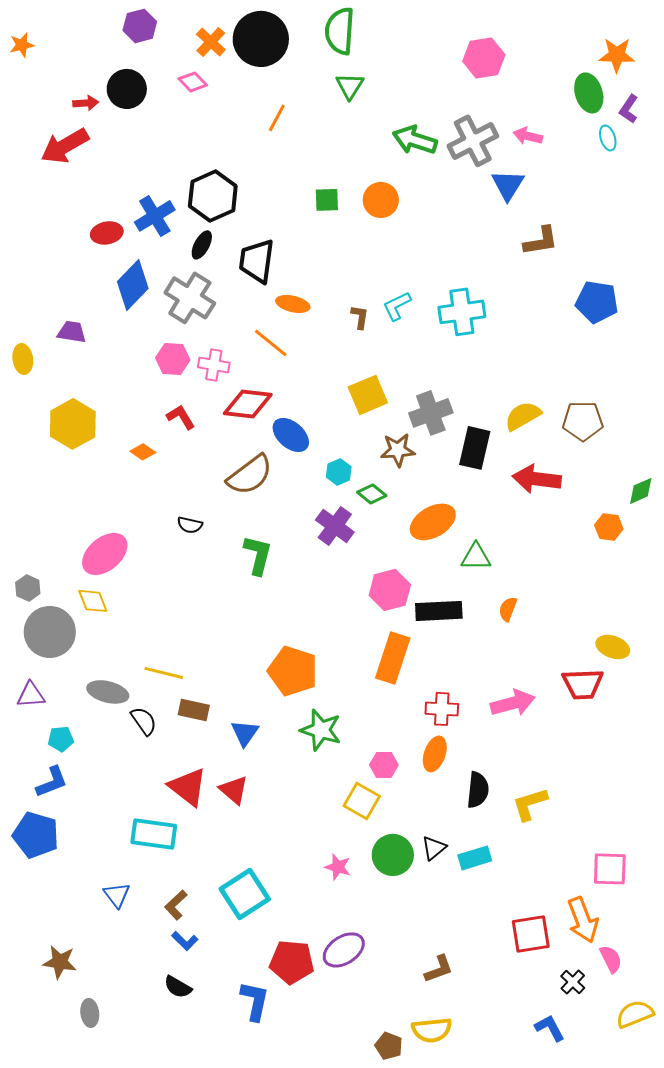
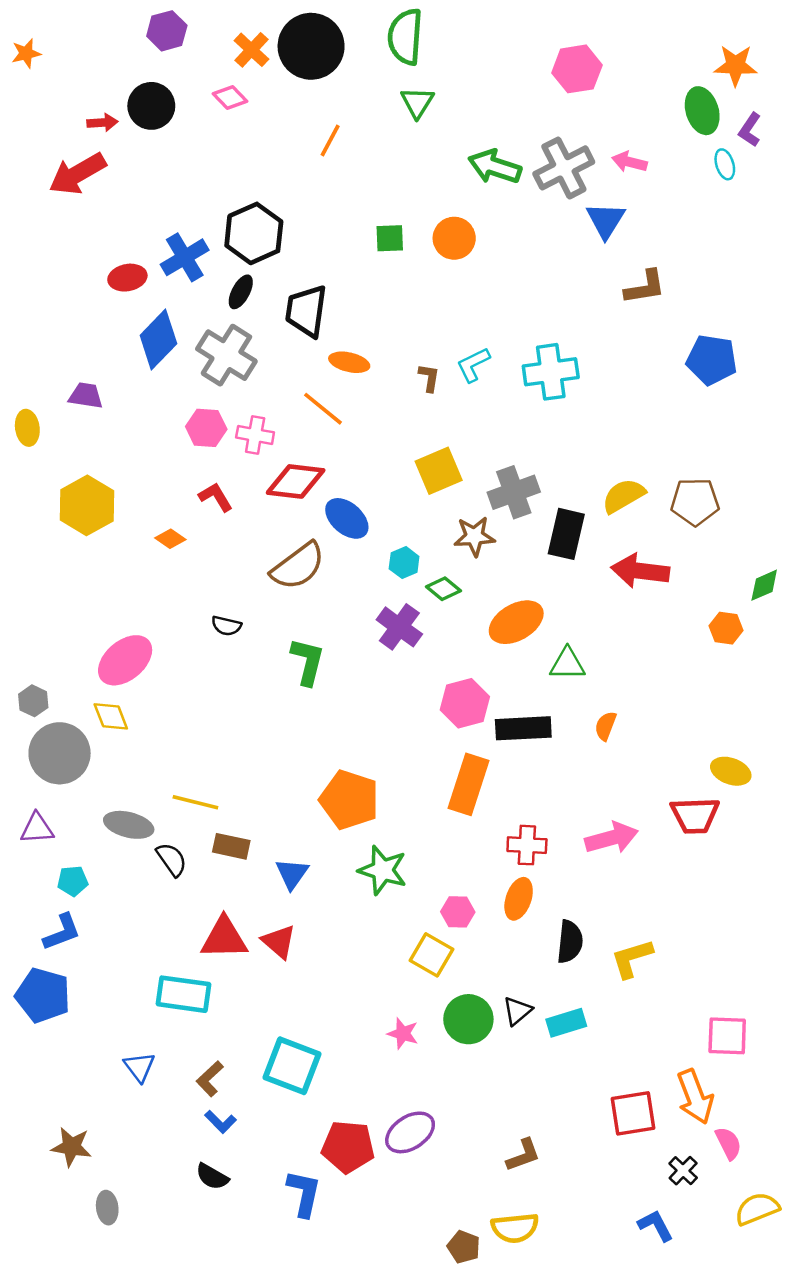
red triangle: (188, 787) -> (224, 938), turned -39
cyan square: (245, 894) -> (292, 1066), turned -36

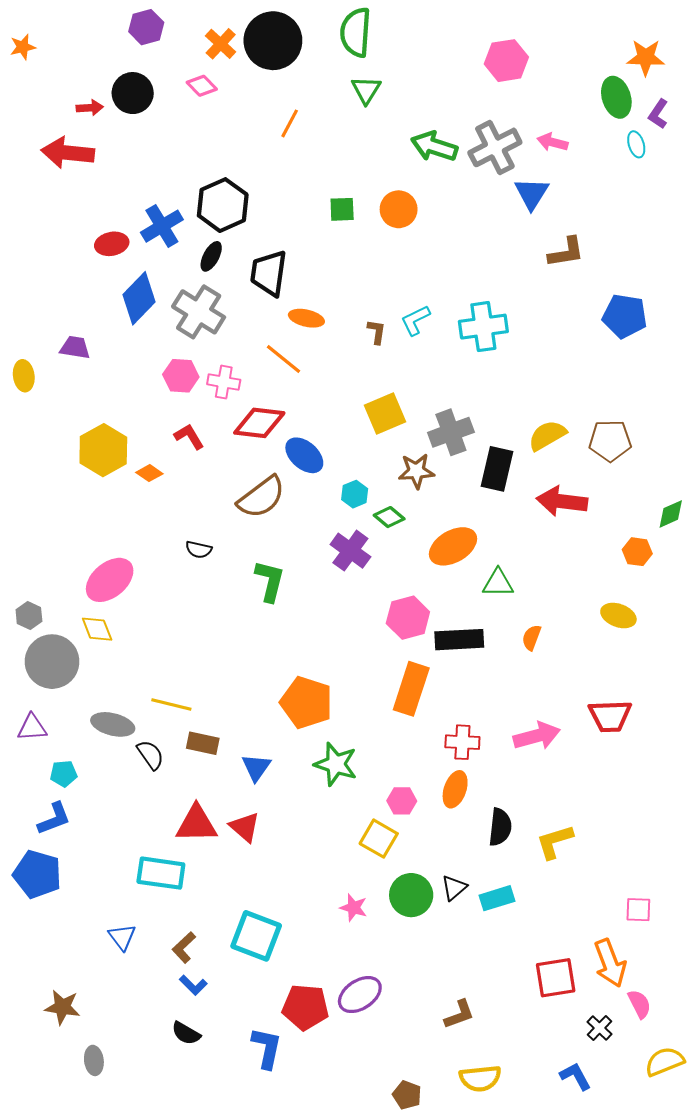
red arrow: (77, 174) -> (68, 153), turned 36
yellow hexagon: (87, 505) -> (103, 450), moved
yellow ellipse: (731, 771) -> (618, 616), moved
pink square: (727, 1036) -> (638, 910), size x0.7
yellow semicircle: (515, 1228) -> (480, 1078), moved

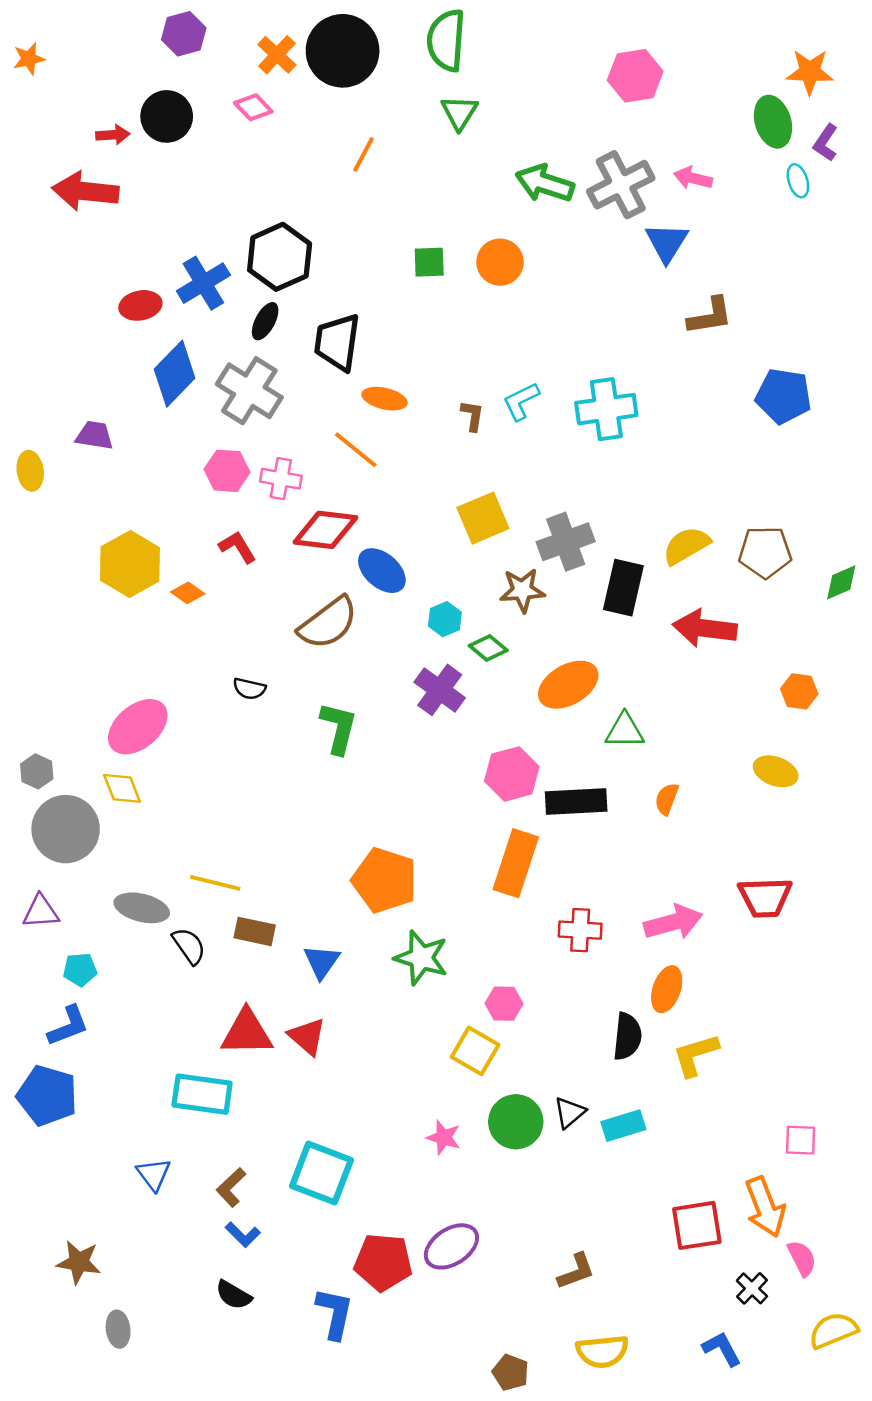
green diamond: (671, 514) -> (841, 582), moved
orange ellipse: (455, 789) -> (667, 989), moved

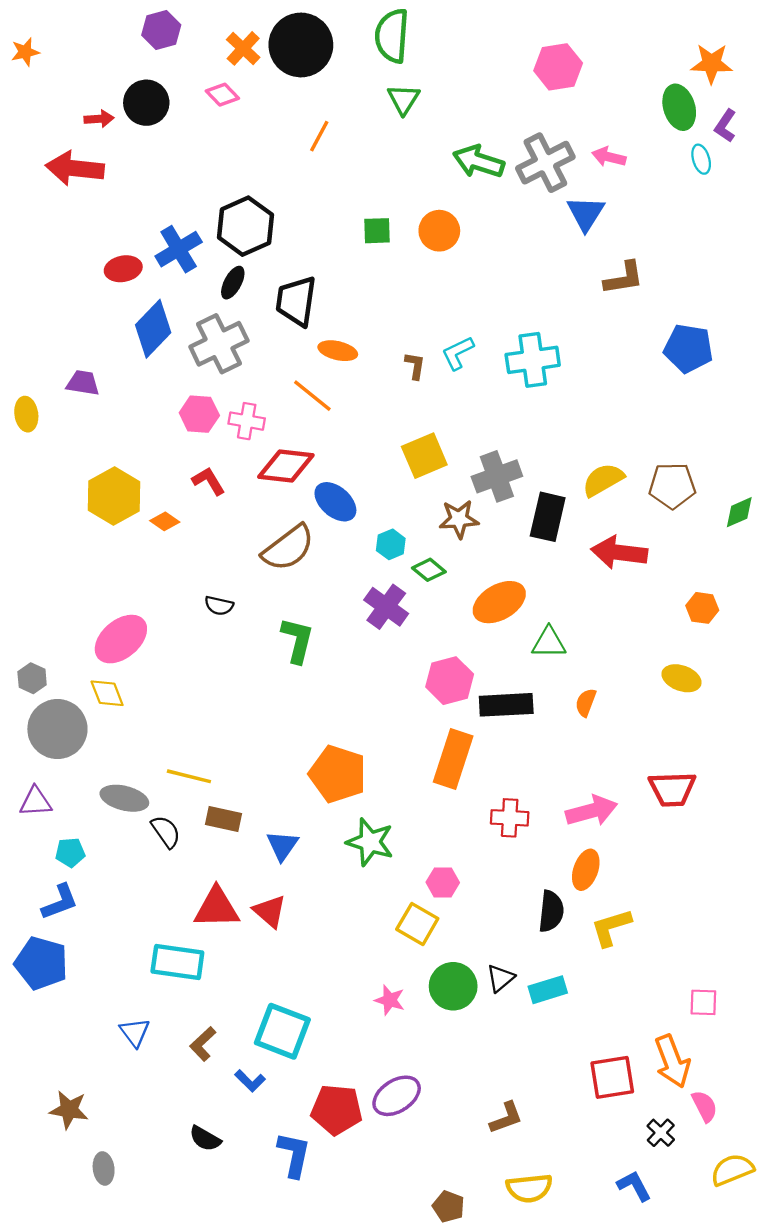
gray cross: (249, 391) -> (219, 344), turned 32
blue L-shape: (243, 1235) -> (250, 1081), moved

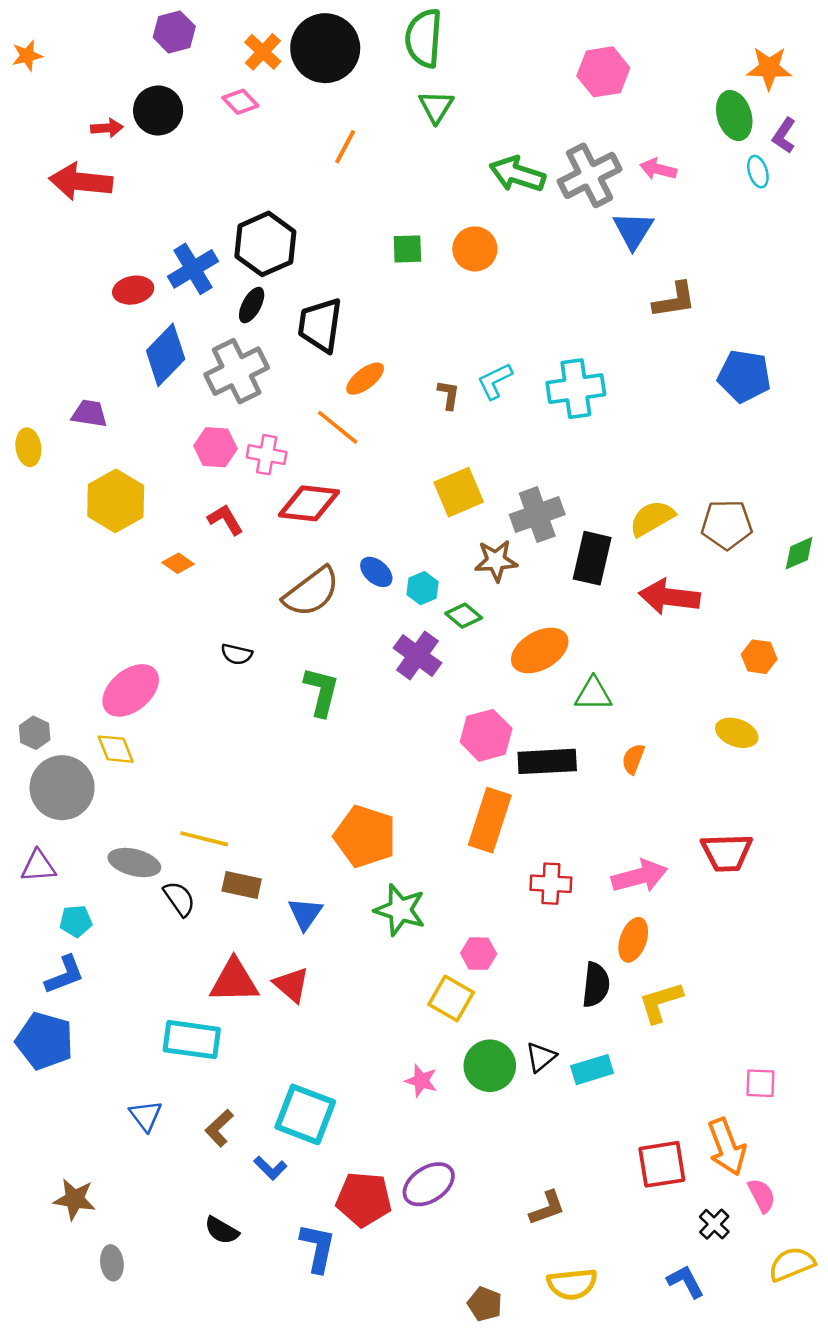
orange ellipse: (338, 351) -> (365, 379), turned -51
yellow hexagon: (114, 496) -> (116, 501), moved
blue ellipse: (335, 502) -> (376, 572), moved, size x0.7

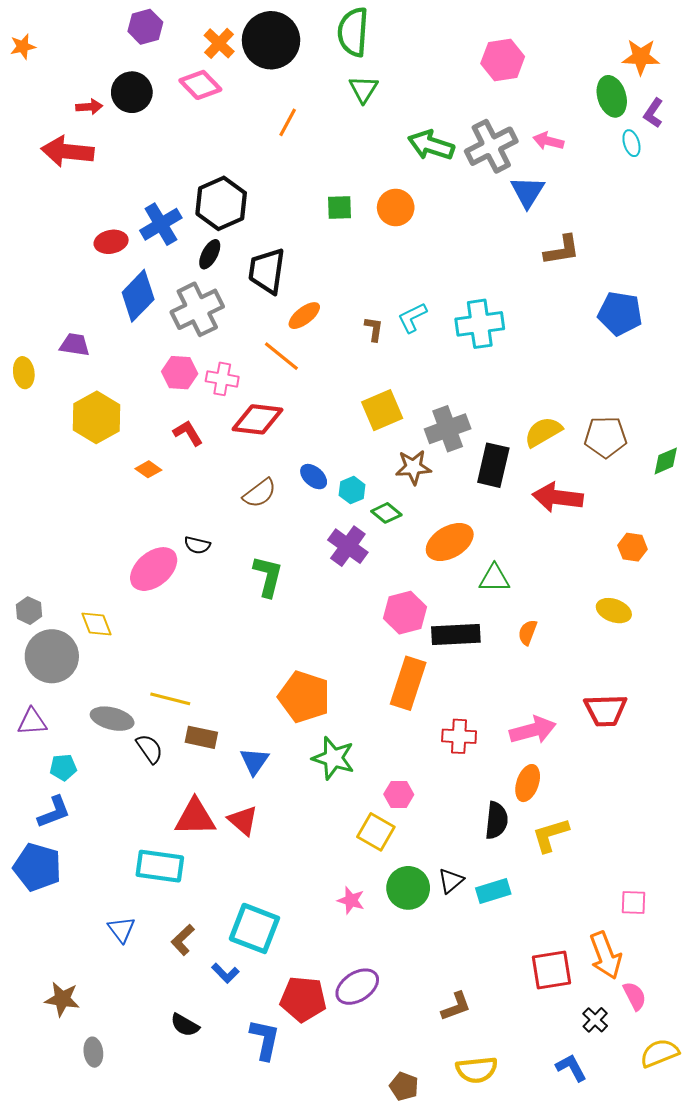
pink diamond: (240, 102) -> (200, 85), size x1.4
brown semicircle: (311, 592) -> (260, 493), size x0.7
pink ellipse: (131, 690) -> (154, 569), moved

